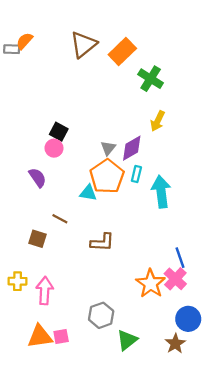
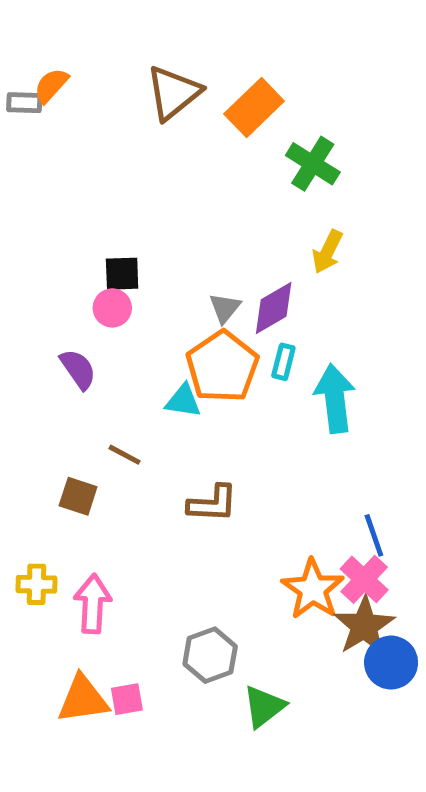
black square: (59, 132) -> (122, 274), turned -30
brown star: (175, 344) -> (364, 626), moved, size x1.4

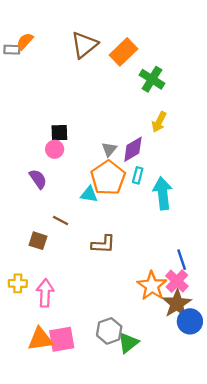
gray hexagon: (210, 655) -> (109, 331), moved
pink square: (127, 699) -> (62, 339), size x1.6

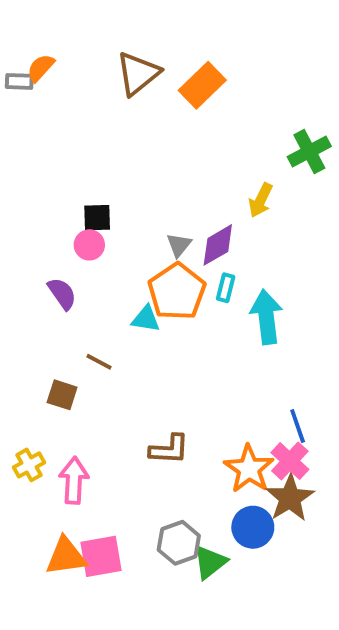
green cross: (152, 79) -> (309, 151), moved, turned 30
brown L-shape: (103, 244) -> (169, 449), moved
yellow cross: (18, 283) -> (29, 465), turned -30
blue circle: (190, 321) -> (253, 527), moved

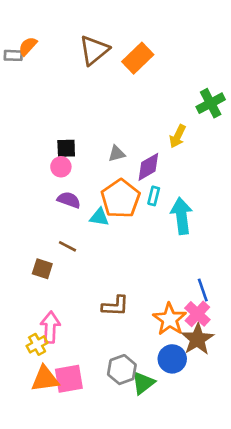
gray triangle: (179, 245) -> (117, 154), moved, turned 36
purple semicircle: (62, 294) -> (69, 200), moved, turned -35
yellow cross: (29, 465) -> (37, 344), moved

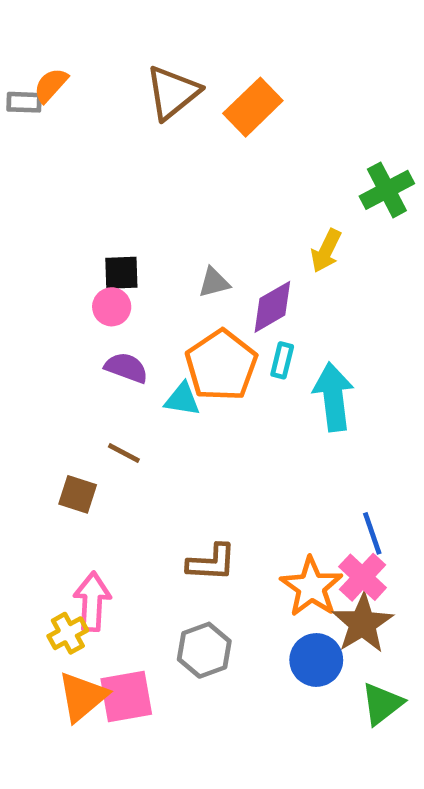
gray hexagon: (122, 370) -> (204, 650), moved
orange triangle: (45, 379) -> (82, 697), turned -32
green triangle: (143, 383) -> (382, 704), moved

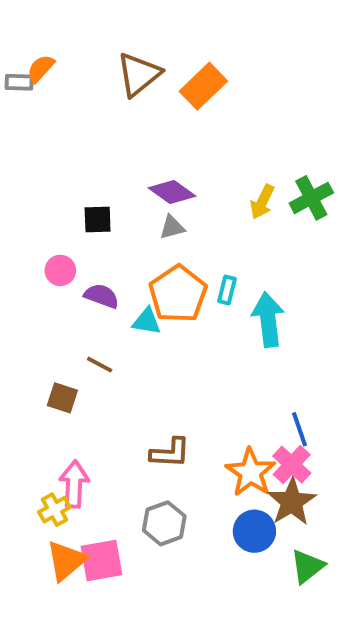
green cross: (387, 190) -> (311, 198), moved
pink circle: (112, 307) -> (60, 270), moved
purple diamond: (272, 307) -> (172, 192), moved, turned 66

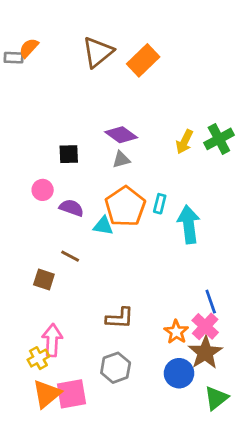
orange star: (251, 472) -> (176, 332), size x0.7

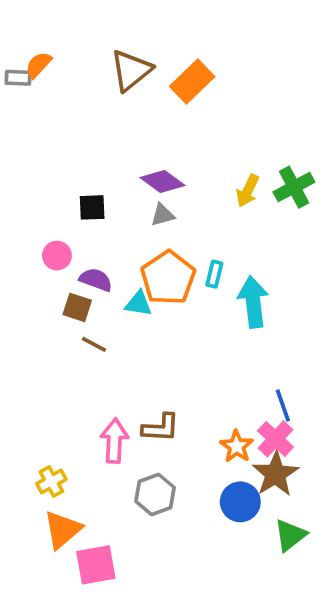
brown square: (44, 280) -> (77, 307), moved
pink arrow: (52, 340) -> (114, 441), moved
pink square: (72, 394) -> (96, 565), moved

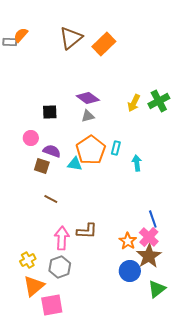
cyan arrow: (253, 302) -> (137, 163), size x0.6
brown line: (94, 344) -> (51, 199), moved
gray hexagon: (155, 494) -> (60, 267), moved

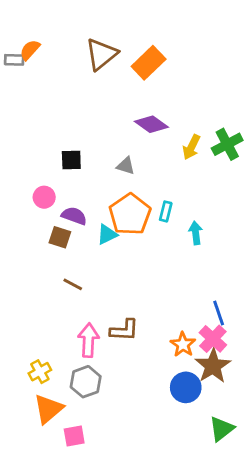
purple diamond: (88, 98) -> (151, 124), moved
gray triangle: (88, 116) -> (126, 166), turned 32
cyan triangle: (75, 164) -> (107, 234), turned -35
green triangle: (157, 289) -> (221, 429), moved
pink square: (52, 305) -> (74, 436), size x0.7

